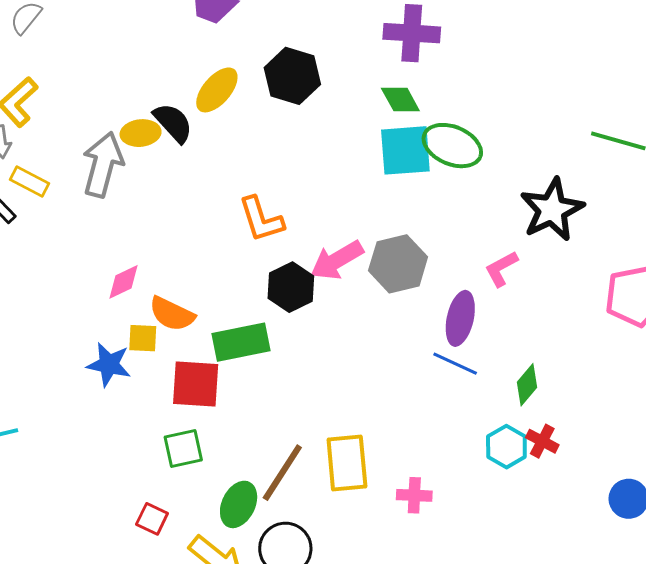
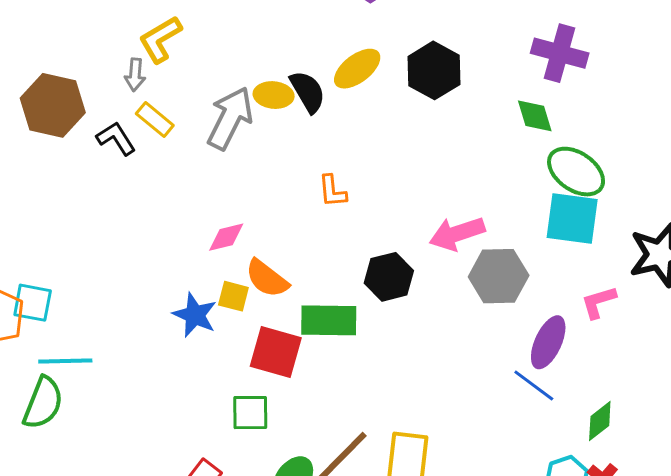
cyan square: (405, 150) -> (572, 219), moved
orange L-shape: (261, 219) -> (332, 191), moved, size x0.7
pink arrow: (337, 260) -> (457, 234), moved

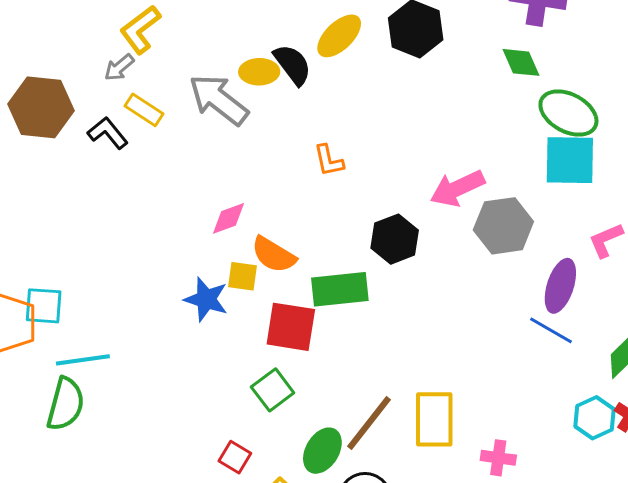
gray arrow: (135, 75) -> (119, 67), turned 52
gray arrow: (230, 118) -> (219, 100), turned -72
green square: (250, 413) -> (273, 390), turned -30

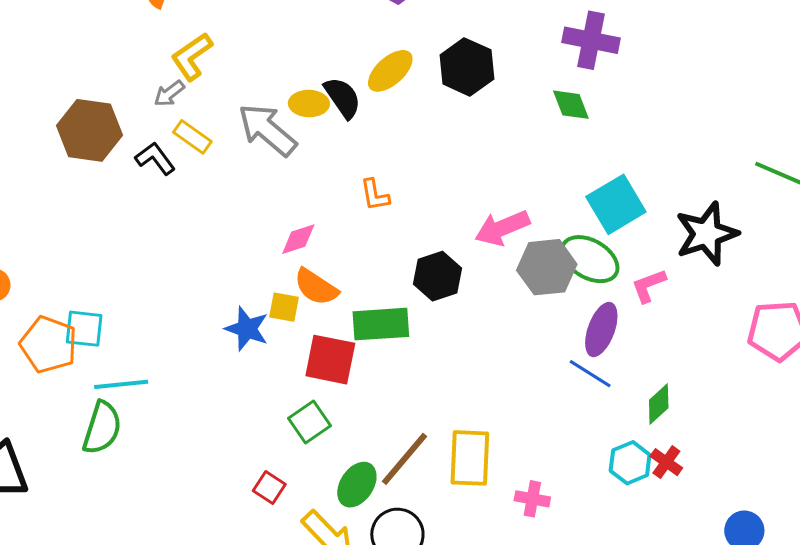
green ellipse: (568, 113) -> (590, 259), moved
cyan square: (570, 160) -> (616, 204), turned -34
pink diamond: (228, 218) -> (298, 239), moved

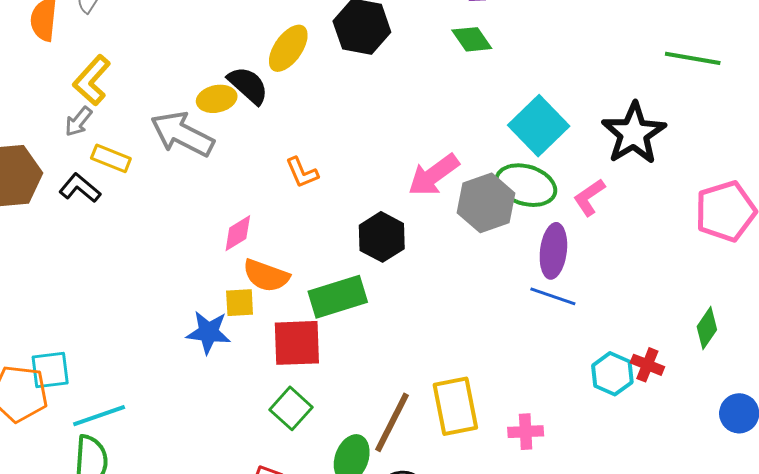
green diamond: (659, 404) -> (707, 328), moved

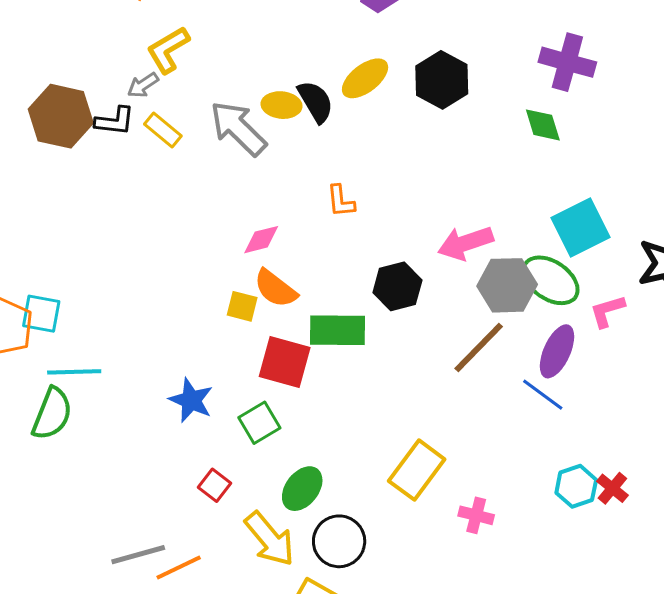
black L-shape: (80, 188) -> (115, 121), moved, turned 129
blue star: (208, 332) -> (191, 400), moved
yellow rectangle: (455, 406) -> (417, 470), turned 30
brown line: (392, 422) -> (479, 347), moved

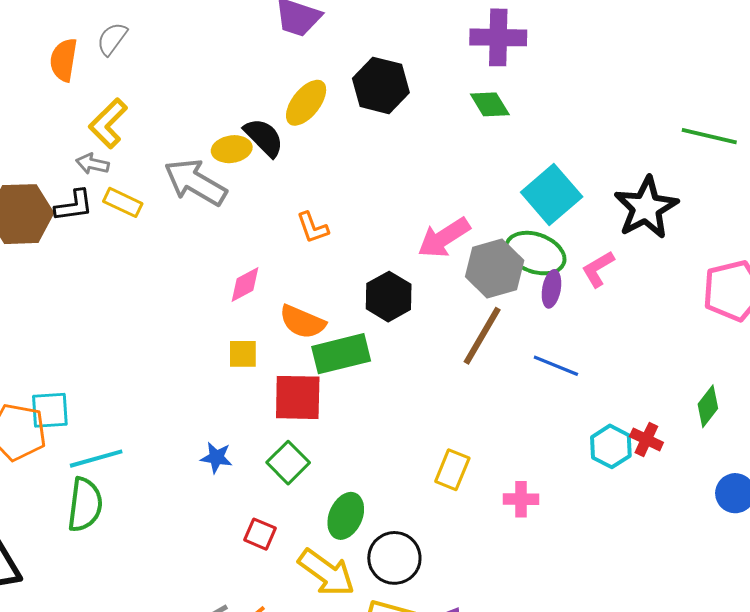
gray arrow: (143, 85) -> (92, 164), turned 60
orange semicircle: (275, 289) -> (302, 322), moved
purple ellipse: (557, 351) -> (551, 289), moved, size x0.7
blue star: (191, 400) -> (216, 457), size x0.7
yellow rectangle: (417, 470) -> (452, 470), size x0.7

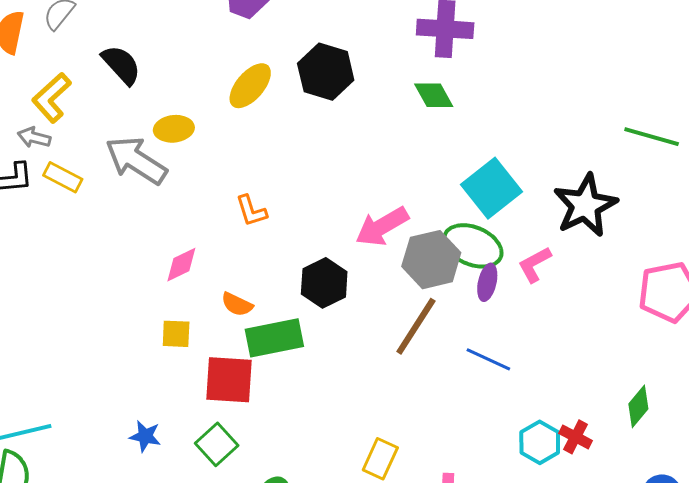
black semicircle: (264, 137) -> (121, 65), moved
orange semicircle: (302, 322) -> (237, 304), size x0.7

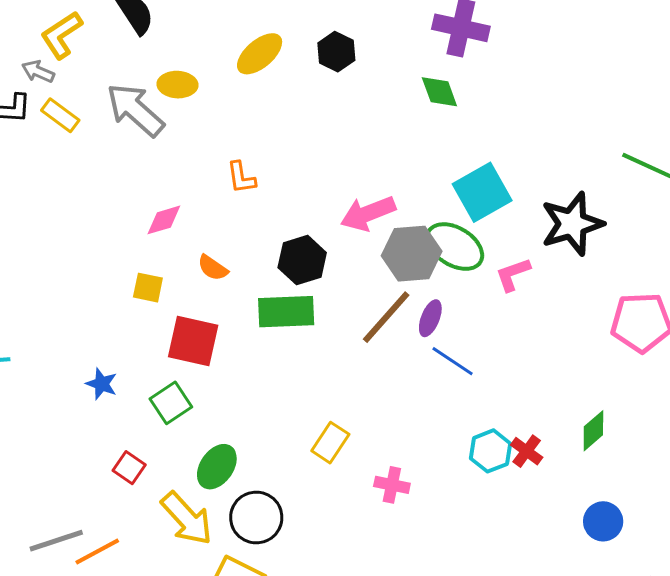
black hexagon: (326, 72) -> (336, 52), size x0.7
purple ellipse: (487, 282) -> (430, 318), moved
green rectangle: (274, 338) -> (286, 312), moved

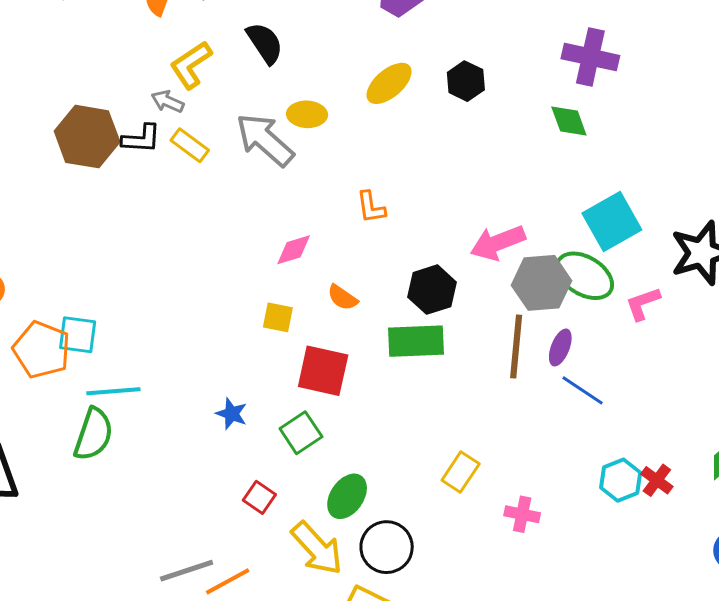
brown line: (386, 317) -> (516, 346), turned -36

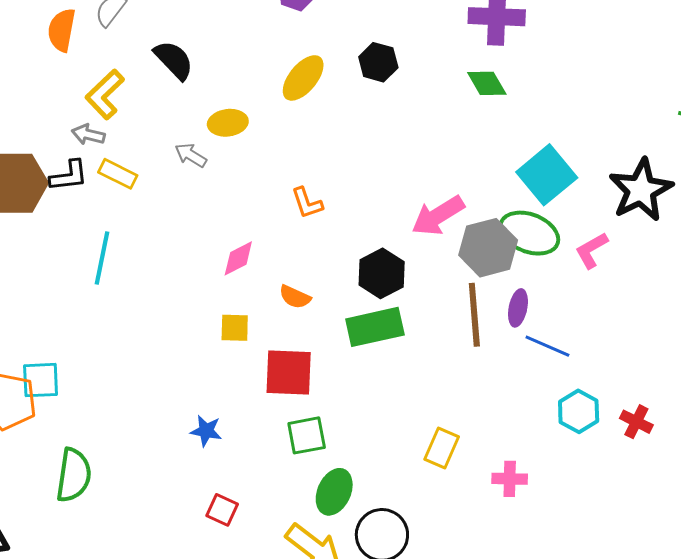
gray arrow: (265, 140) -> (191, 155), size x0.5
cyan line: (113, 391) -> (102, 258), moved, turned -64
green square: (301, 433) -> (307, 435), moved, turned 33
cyan hexagon: (621, 480) -> (579, 411), moved
red square: (259, 497) -> (222, 510), moved

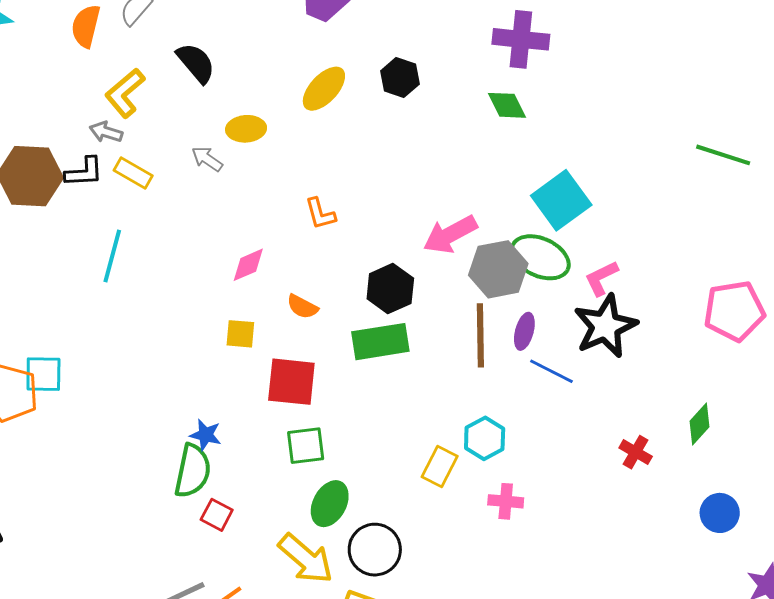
black star: (641, 190) -> (605, 326), moved
cyan hexagon: (579, 411) -> (485, 438), moved
green semicircle: (74, 475) -> (193, 471), moved

